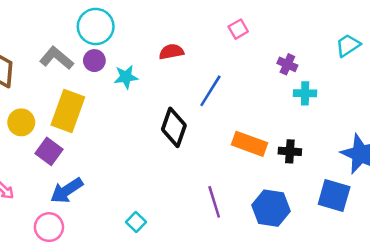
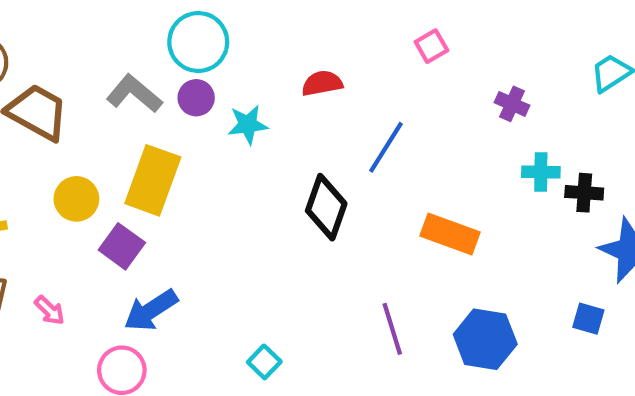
cyan cross: (305, 93) -> (541, 172), moved
black cross: (290, 151) -> (584, 193), moved
blue square: (334, 196) -> (588, 319), size x0.6

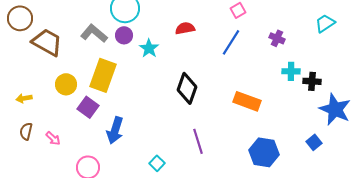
cyan star: (248, 125) -> (149, 48), turned -30
blue line: (386, 147) -> (231, 42), moved
blue arrow: (151, 310) -> (115, 130), moved, turned -40
blue square: (588, 319) -> (314, 142), turned 35
purple line: (392, 329) -> (198, 141), moved

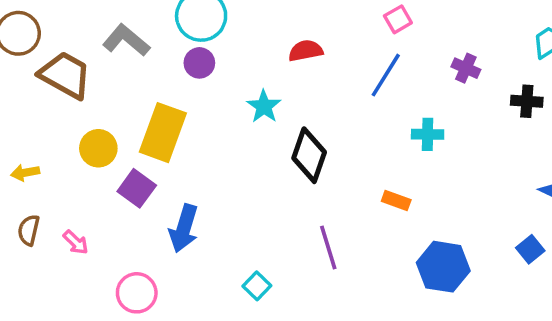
gray L-shape: (94, 33) -> (126, 40), moved
cyan star: (149, 48) -> (264, 106), moved
cyan cross: (291, 71) -> (428, 134), moved
black cross: (312, 81) -> (527, 101), moved
orange rectangle: (247, 101) -> (396, 201), moved, size x0.6

